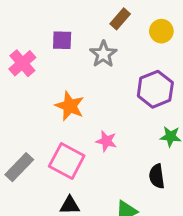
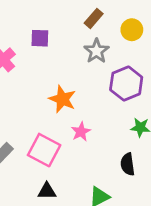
gray star: (103, 54) -> (96, 51), moved
orange star: (70, 106) -> (62, 99), moved
pink star: (106, 141) -> (81, 132), turned 30

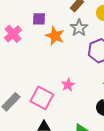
orange star: (62, 99) -> (55, 36), moved

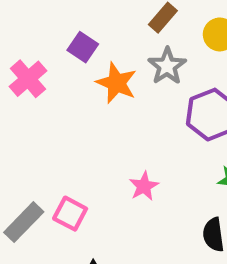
purple square: (39, 19) -> (83, 47), turned 32
pink square: (42, 98) -> (70, 214), moved, size x0.7

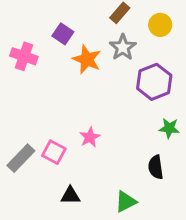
pink cross: (28, 79) -> (24, 56), turned -30
pink star: (144, 186) -> (90, 137), moved

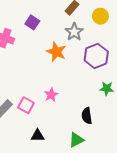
orange star: (87, 59) -> (56, 52), moved
black semicircle: (156, 167) -> (87, 116), moved

